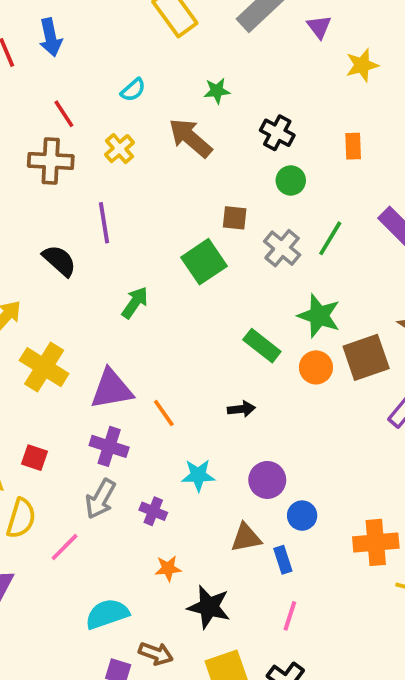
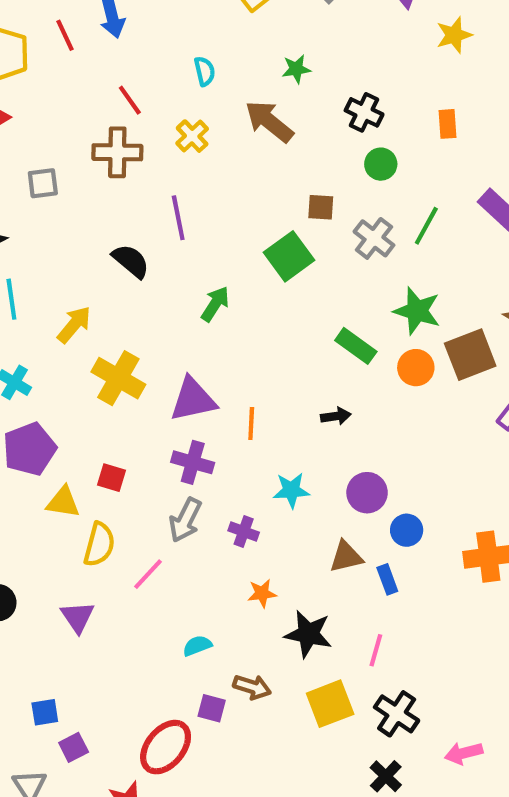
cyan semicircle: (133, 90) -> (205, 71), turned -60
orange line: (164, 413) -> (251, 424), turned 40
cyan semicircle: (107, 614) -> (197, 646), size x0.6
pink line: (290, 616) -> (376, 650), moved

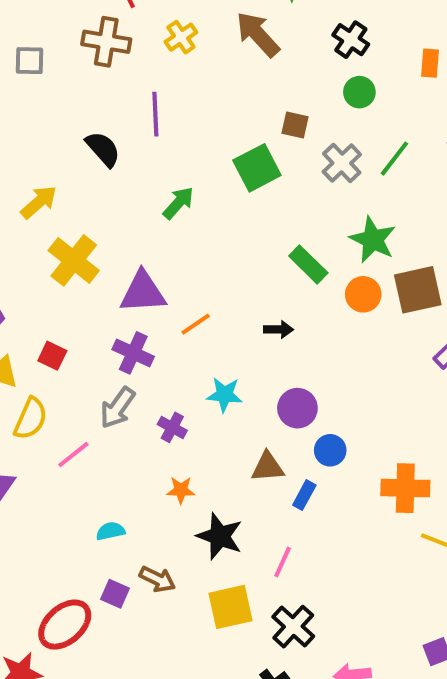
orange line: (251, 424) -> (196, 324), turned 44
blue rectangle: (387, 579) -> (304, 495), turned 40

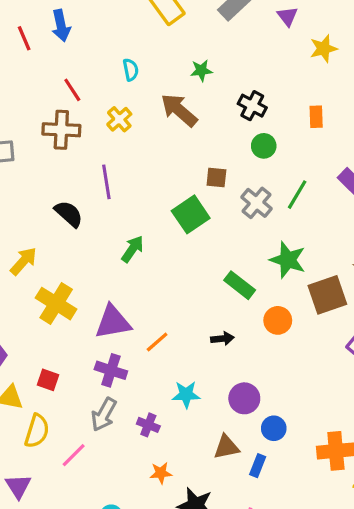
orange circle: (363, 294) -> (278, 320), moved

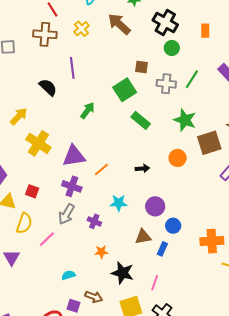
black cross: (252, 106) -> (165, 23), size x1.4
gray cross: (256, 203) -> (166, 84), turned -36
green rectangle: (240, 285) -> (141, 120), moved

